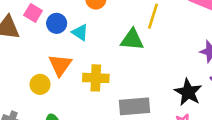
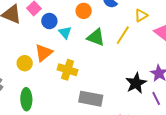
green triangle: (132, 40) -> (96, 37), moved
black star: (188, 92) -> (136, 83), moved

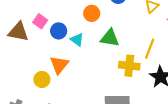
yellow line: (123, 35) -> (150, 49), moved
yellow cross: (68, 70) -> (129, 66), moved

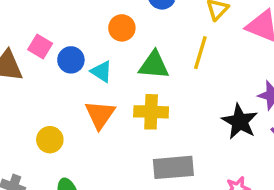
yellow line: (150, 49) -> (200, 53), moved
orange triangle: (59, 65) -> (100, 115), moved
yellow cross: (129, 66) -> (151, 112), moved

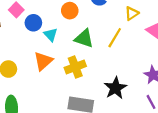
yellow cross: (151, 112) -> (75, 67), turned -36
black star: (240, 121) -> (115, 88), moved

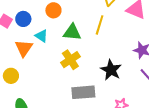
blue circle: (33, 23) -> (23, 19), moved
orange triangle: (43, 61) -> (24, 48), moved

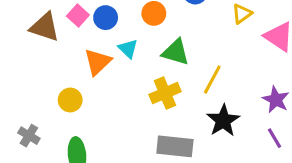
yellow line: (100, 25) -> (212, 80), moved

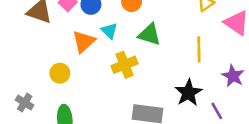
yellow line: (212, 80) -> (199, 49), moved, turned -30
yellow cross: (165, 93) -> (125, 65), moved
purple line: (274, 138) -> (217, 111), moved

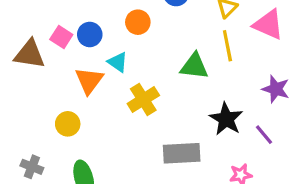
green triangle: (149, 34) -> (194, 66), moved
yellow line: (199, 49) -> (227, 46), moved

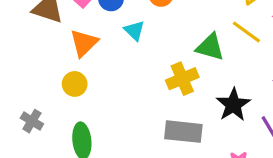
yellow line: (227, 46) -> (246, 32), turned -52
orange triangle: (89, 81) -> (84, 43), moved
yellow cross: (143, 99) -> (182, 79), moved

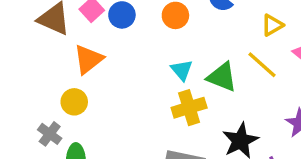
cyan triangle: (134, 31) -> (182, 70), moved
gray cross: (32, 121) -> (50, 134), moved

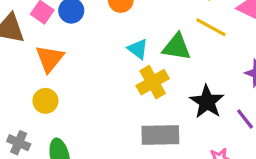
gray cross: (50, 134) -> (19, 143), moved

